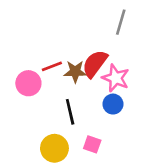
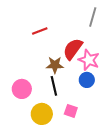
red line: (52, 66) -> (40, 31), moved
brown star: (75, 72) -> (55, 65), moved
pink circle: (28, 83) -> (22, 89), moved

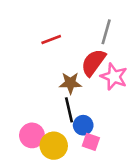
gray line: (93, 17) -> (106, 32), moved
blue circle: (87, 80) -> (83, 125), moved
pink circle: (22, 89) -> (32, 135), moved

